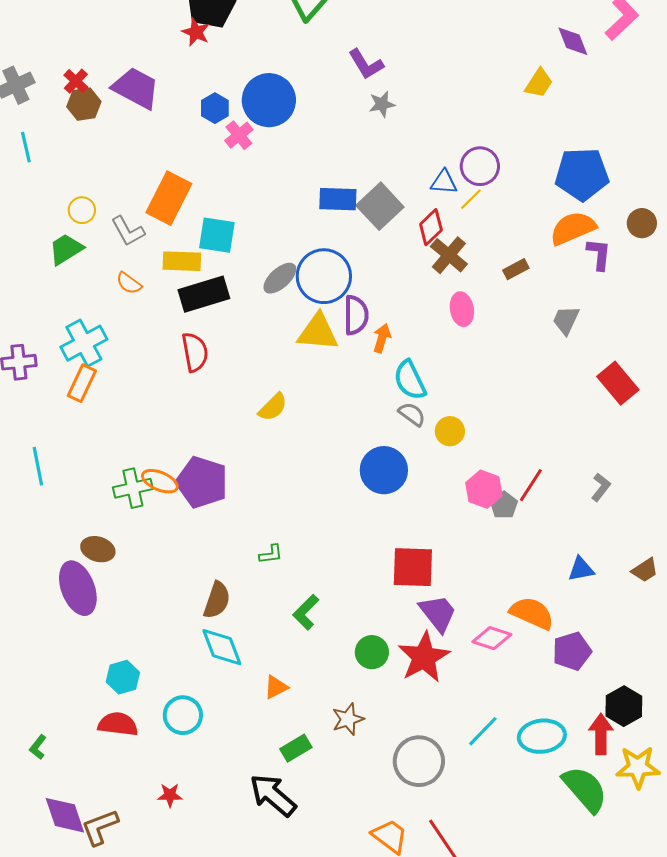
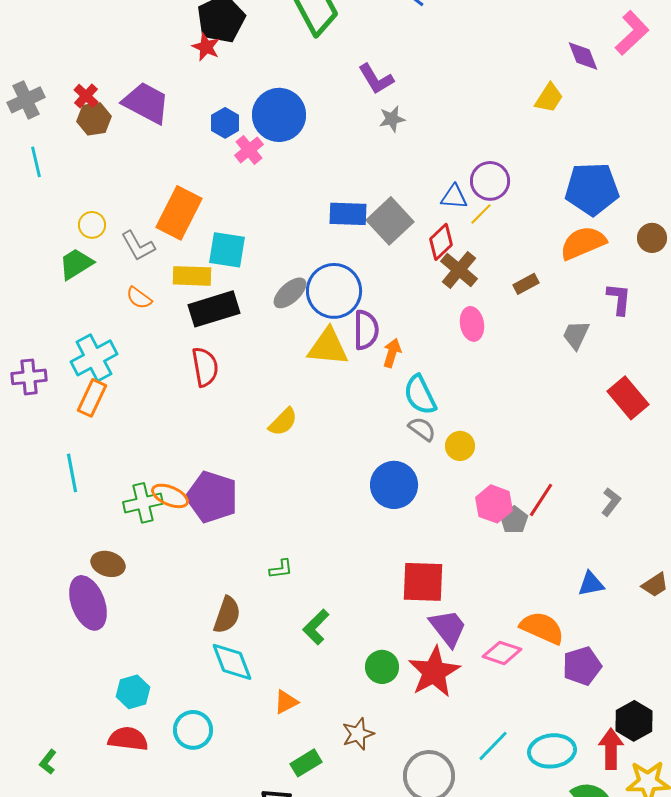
purple L-shape: (599, 254) -> (619, 299), moved
cyan line: (38, 466) -> (72, 473), moved

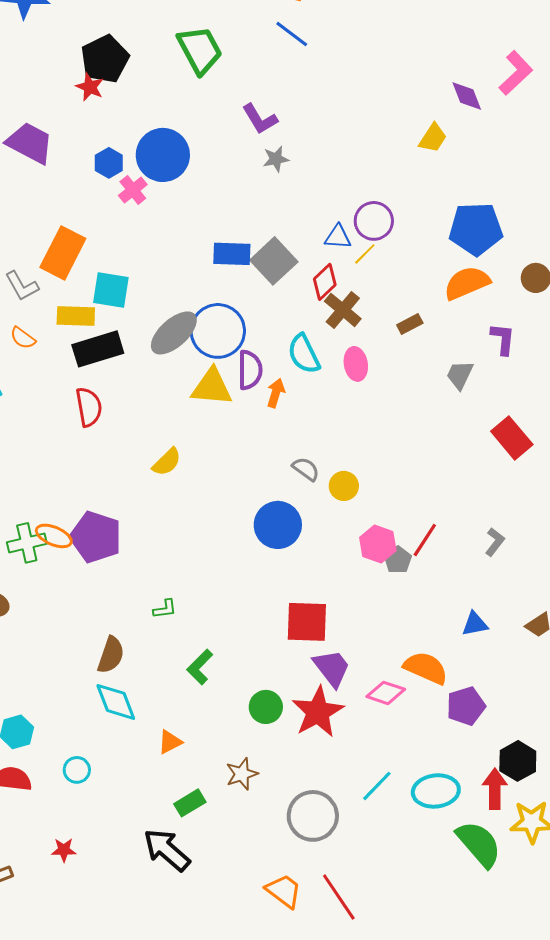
gray ellipse: (290, 293) -> (174, 333), size x1.4
cyan semicircle: (420, 395) -> (304, 354), moved
cyan circle: (193, 730) -> (77, 770), size x0.7

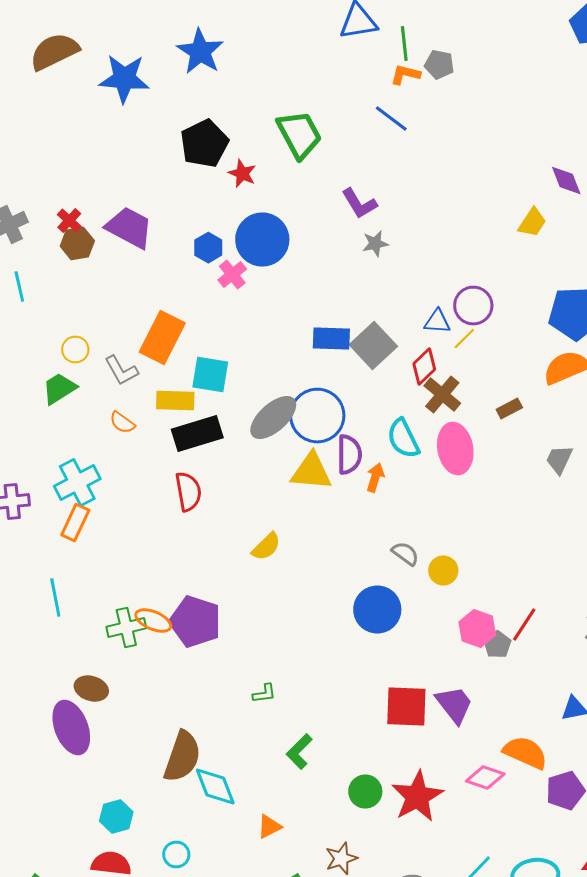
red star: (90, 87) -> (242, 174), moved
pink ellipse: (356, 364) -> (455, 448), size x1.5
brown semicircle: (111, 655) -> (182, 756), moved, size x1.4
purple trapezoid: (332, 668) -> (454, 704), moved

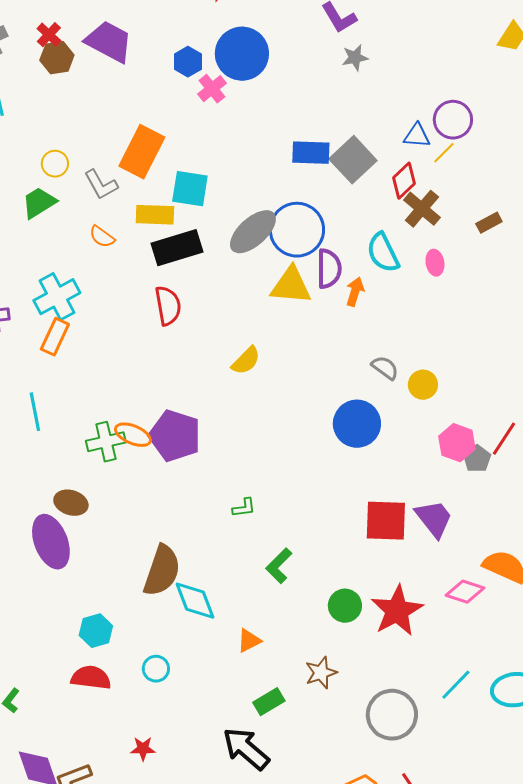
pink ellipse: (455, 448) -> (435, 263), size x0.5

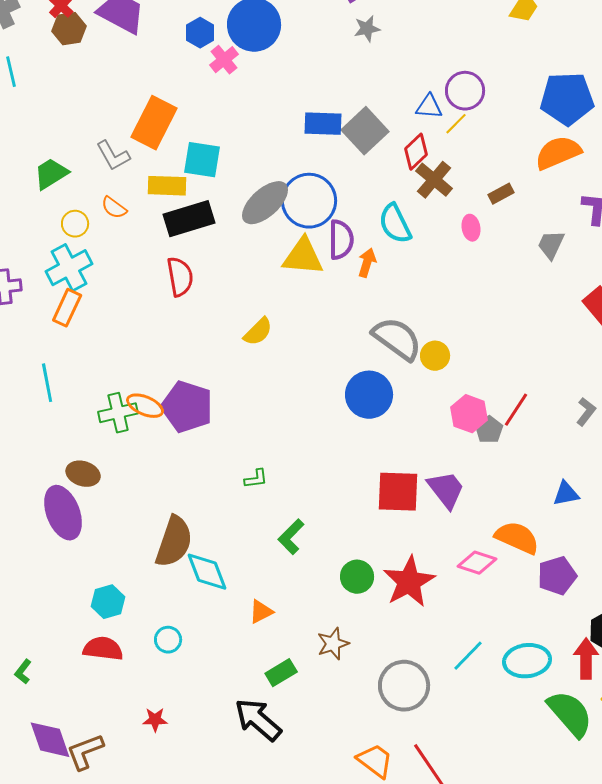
yellow circle: (55, 164) -> (75, 224), moved
pink ellipse: (435, 263) -> (471, 228), moved
gray semicircle: (385, 368) -> (397, 339), size x1.8

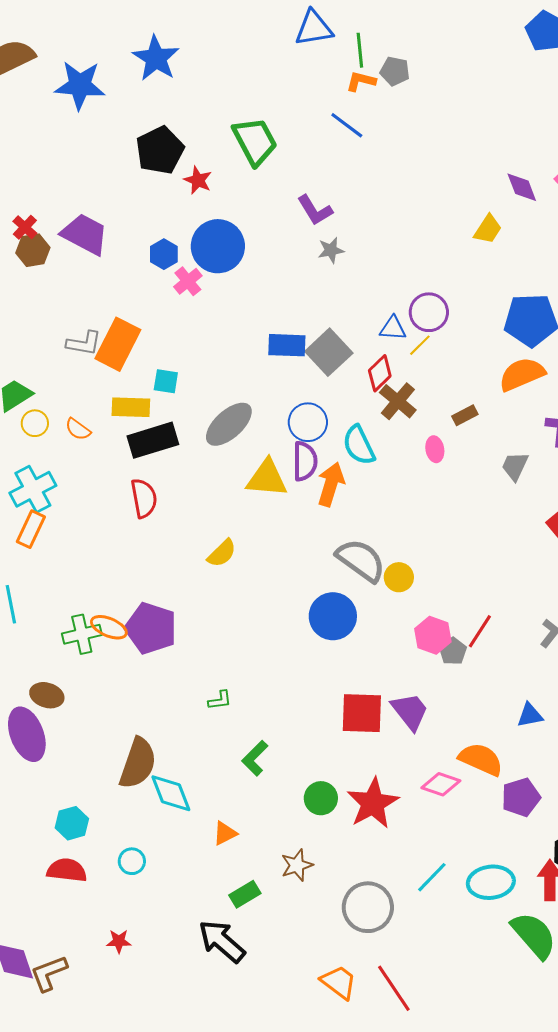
gray L-shape: (113, 156) -> (84, 343), moved, turned -51
cyan square: (202, 160) -> (166, 381), size x0.7
blue circle: (309, 201) -> (308, 422), moved, size x0.7
yellow circle: (75, 224) -> (35, 423), moved
orange arrow: (367, 263) -> (331, 484), size x1.5

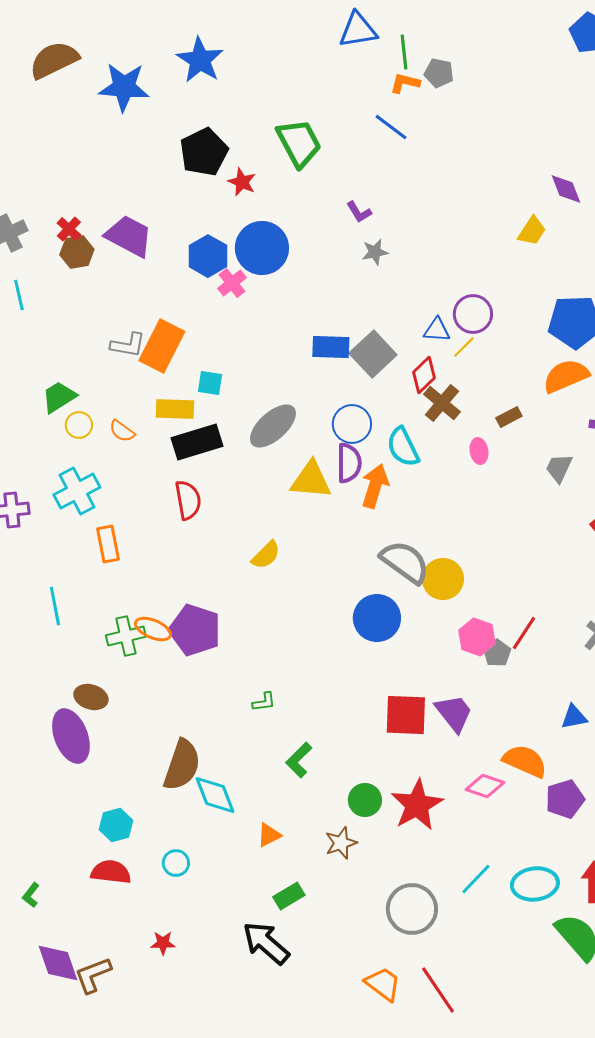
purple L-shape: (315, 210) -> (359, 212), size x0.7
blue hexagon: (164, 254) -> (208, 256), size x1.4
orange rectangle: (31, 529) -> (108, 544), moved, turned -36
yellow circle: (399, 577) -> (443, 579), size x1.4
brown star: (297, 865) -> (341, 843), moved

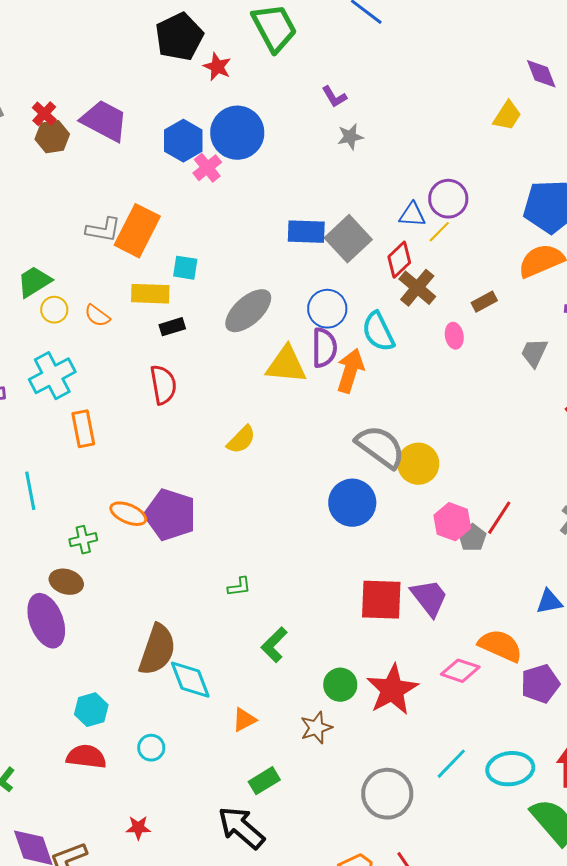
black rectangle: (197, 442) -> (172, 327), size x0.5
green cross: (126, 636) -> (83, 540), moved, size x0.7

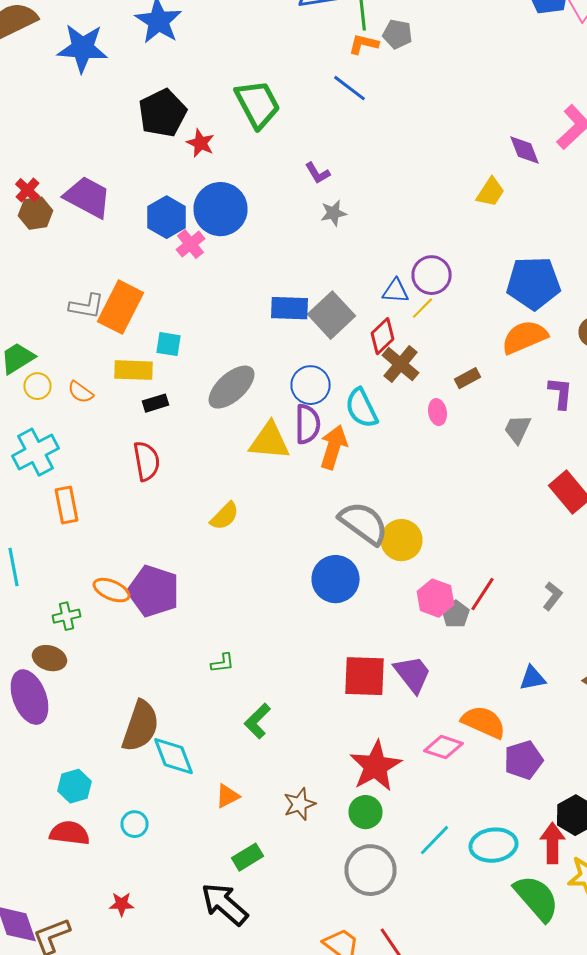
green circle: (340, 685) -> (366, 812), moved

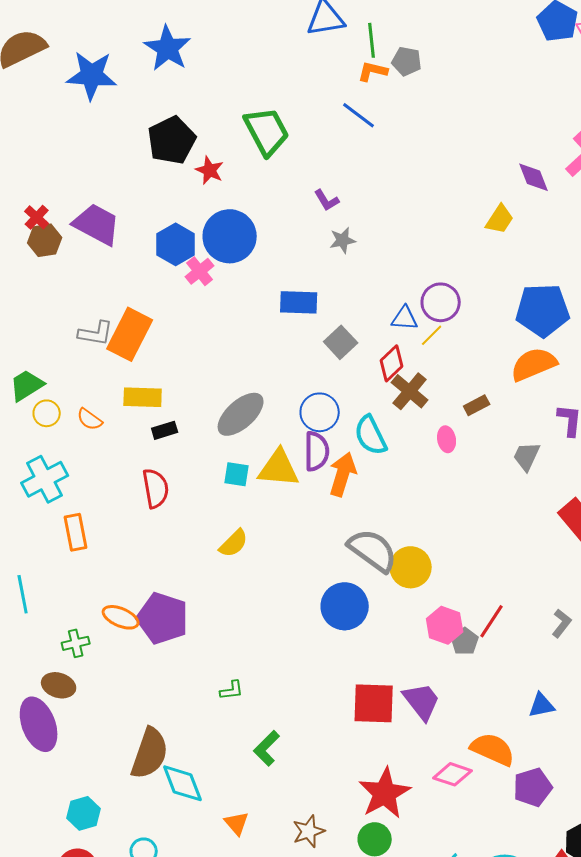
blue rectangle: (290, 308) -> (299, 302), moved
gray square: (332, 315) -> (341, 342), size x0.7
cyan square: (168, 344) -> (237, 474), moved
orange triangle: (228, 796) -> (237, 823), turned -44

